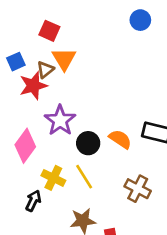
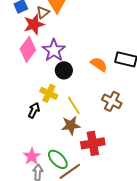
black circle: (88, 143) -> (64, 70), moved
pink diamond: (25, 146) -> (28, 49), moved
yellow line: (84, 177) -> (74, 105), moved

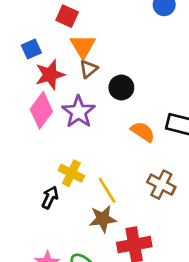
brown triangle: (43, 12) -> (89, 69), moved
black circle: (64, 70) -> (121, 88), moved

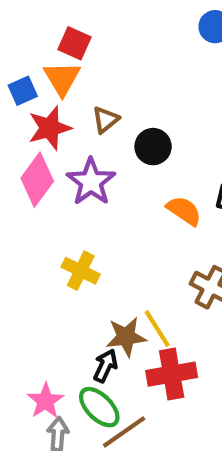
orange triangle: (83, 46) -> (62, 78), moved
yellow line: (107, 190) -> (157, 329), moved
black arrow: (50, 197) -> (105, 366), moved

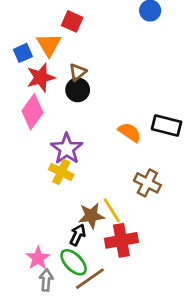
red square: (74, 43) -> (72, 21), moved
black circle: (153, 147) -> (78, 90), moved
purple star: (91, 182) -> (67, 149), moved

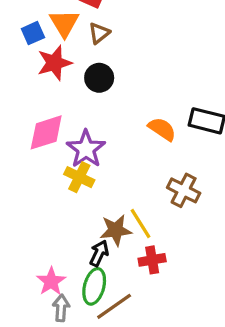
brown triangle: (78, 72) -> (99, 33), moved
pink diamond: (32, 112) -> (46, 132), moved, turned 36
red cross: (121, 240) -> (152, 260), size x0.7
green ellipse: (74, 262) -> (94, 286), turned 60

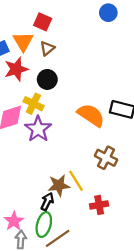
orange semicircle: (162, 129) -> (91, 115), size x1.4
yellow cross: (79, 177) -> (33, 104), moved
red cross: (152, 260) -> (99, 205), moved

